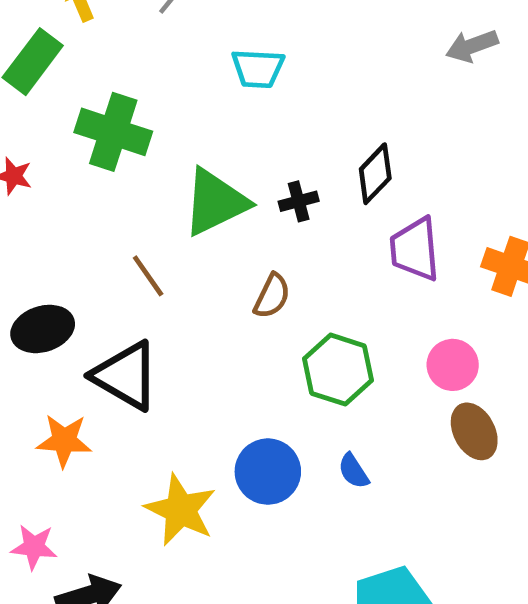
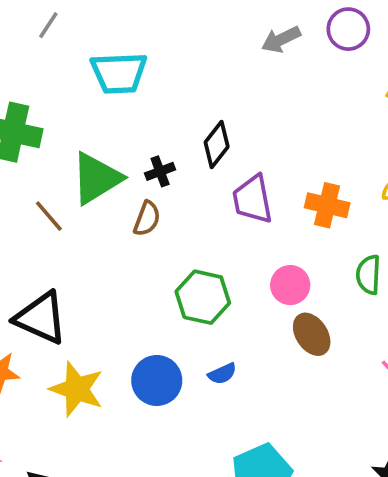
cyan trapezoid: (258, 69) -> (119, 73), size x1.4
brown line: (148, 276) -> (49, 216), moved
brown semicircle: (272, 296) -> (147, 219), moved
blue semicircle: (353, 471) -> (222, 374), turned -76
yellow star: (181, 510) -> (77, 389), moved

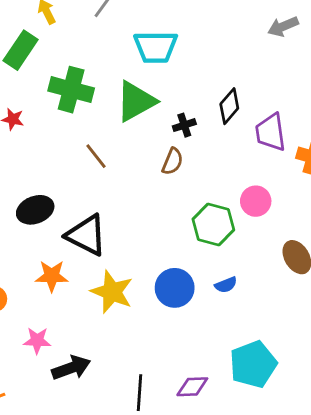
green triangle: (96, 178) -> (136, 101), moved
purple trapezoid: (253, 199) -> (271, 132), moved
pink circle: (290, 285) -> (256, 201), moved

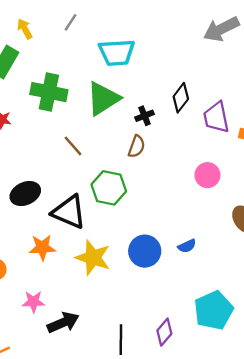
gray arrow: (283, 26) -> (221, 29), size x1.4
green hexagon: (213, 225) -> (109, 188), moved
purple diamond: (192, 387) -> (164, 332), turned -44

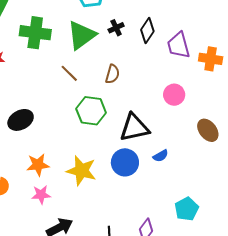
black cross: (144, 116) -> (116, 28), moved
brown line: (73, 146) -> (69, 73), moved
black triangle: (69, 212) -> (134, 128), moved, turned -32
pink star: (33, 302) -> (41, 195), moved
cyan pentagon: (214, 310) -> (187, 209), size x0.7

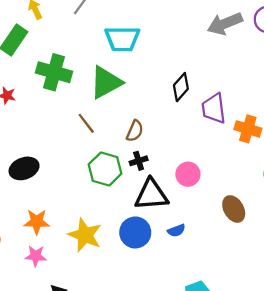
black cross: (116, 28) -> (139, 161), moved
pink circle: (174, 95) -> (188, 174), moved

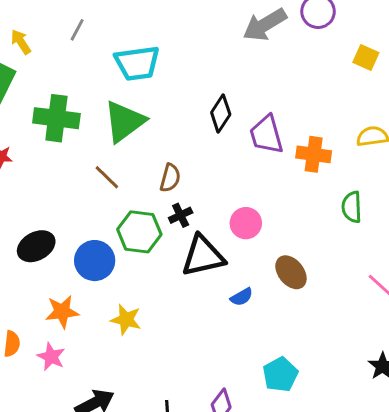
brown ellipse: (234, 209) -> (291, 272), moved
blue circle: (135, 232) -> (95, 261), moved
yellow star: (85, 235) -> (126, 320), size x0.7
pink star: (36, 256) -> (51, 357), moved, turned 30

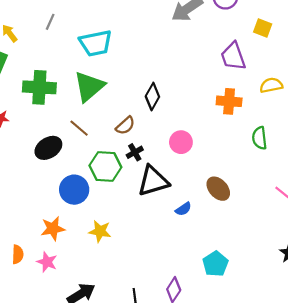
black diamond: (221, 114) -> (152, 97), moved
purple trapezoid: (266, 135) -> (233, 56), moved
brown semicircle: (170, 178) -> (125, 126), turned 36
pink circle: (246, 223) -> (181, 142), moved
black ellipse: (36, 246) -> (48, 148), moved

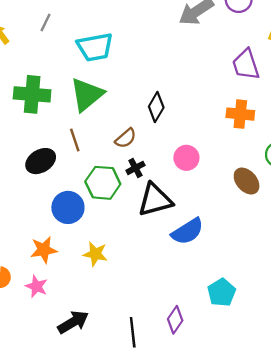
brown line: (79, 128) -> (75, 140), turned 30
brown ellipse: (218, 189) -> (247, 181), moved
blue semicircle: (183, 209) -> (188, 231), size x1.8

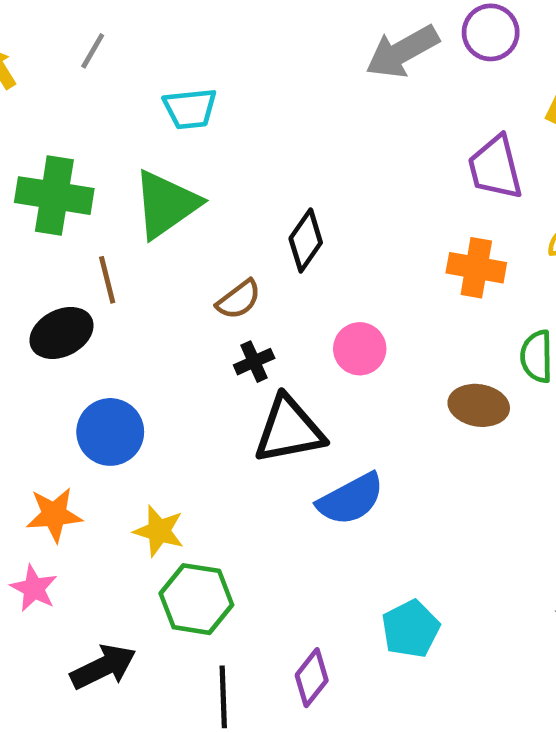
cyan trapezoid: (95, 47) -> (190, 109), size x0.7
brown line: (75, 140) -> (107, 280), moved
brown ellipse: (247, 181) -> (479, 405), turned -44
green hexagon: (103, 183) -> (196, 599), moved

